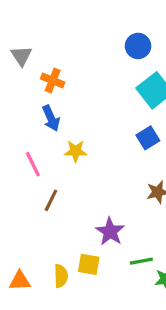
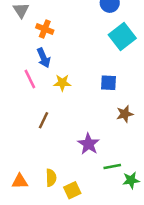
blue square: (148, 138) -> (108, 83), moved, turned 35
pink line: (33, 164) -> (30, 79), moved
yellow square: (89, 264) -> (72, 190), moved, turned -35

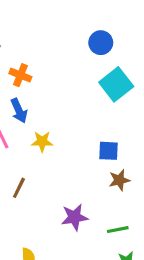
blue square: (108, 83) -> (108, 151), moved
purple star: (88, 144) -> (75, 217), turned 30
green line: (112, 166) -> (118, 230), moved

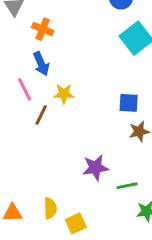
brown line: (19, 188) -> (41, 115), moved
green line: (118, 230) -> (127, 186), moved

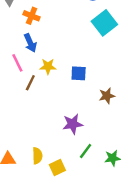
blue square: (129, 103) -> (79, 73), moved
green line: (127, 186) -> (86, 151), moved, turned -42

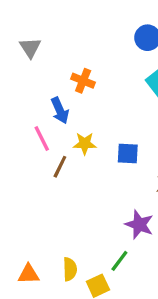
orange cross: (31, 16) -> (83, 81), moved
purple star: (73, 124) -> (139, 225), moved, turned 30
green line: (86, 151) -> (119, 261), moved

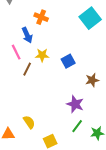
blue square: (128, 153) -> (68, 61), turned -32
green line: (119, 261) -> (77, 126), moved
yellow semicircle: (70, 269) -> (29, 122), moved, turned -32

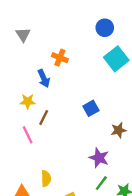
pink line: (16, 52) -> (28, 135), moved
yellow star: (42, 55) -> (28, 101), moved
yellow semicircle: (29, 122) -> (46, 179), turned 32

